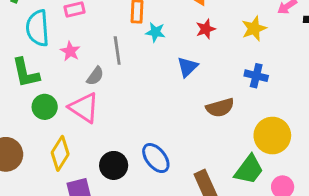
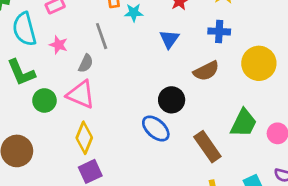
blue cross: (256, 76) -> (219, 31), moved
yellow circle: (272, 136) -> (259, 63), moved
yellow diamond: (60, 153) -> (84, 138), moved
black circle: (114, 165) -> (172, 100), moved

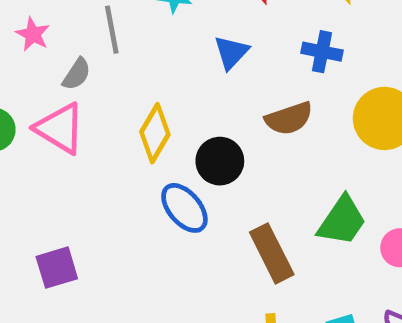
yellow diamond: (84, 138) -> (155, 133), moved

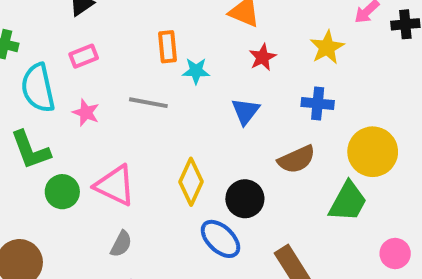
gray line: (112, 30) -> (148, 103), turned -63
gray semicircle: (77, 74) -> (121, 244), moved
green trapezoid: (342, 221) -> (348, 202), moved

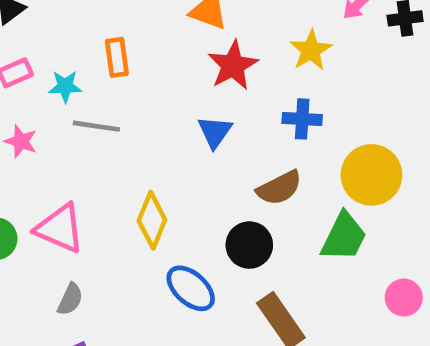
red star: (262, 57) -> (233, 65), size x1.5
cyan star: (196, 71) -> (65, 86), moved
black circle: (245, 199) -> (249, 245), moved

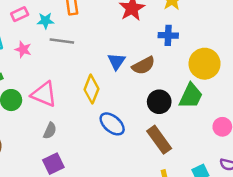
blue triangle: (215, 132) -> (116, 61), moved
brown semicircle: (279, 188) -> (143, 65), moved
black circle: (249, 245) -> (159, 102), moved

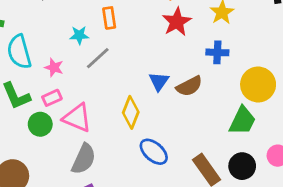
pink rectangle: (20, 14) -> (52, 98), moved
gray line: (62, 41) -> (98, 58), turned -50
black circle: (159, 102) -> (242, 166), moved
gray semicircle: (50, 131) -> (84, 159), size x1.6

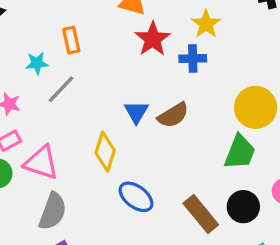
blue cross: (217, 52) -> (193, 59), moved

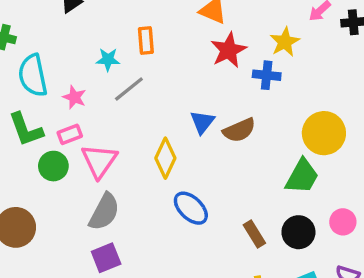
pink triangle: (41, 163) -> (99, 161), turned 39
brown rectangle: (201, 214) -> (254, 234), size x0.7

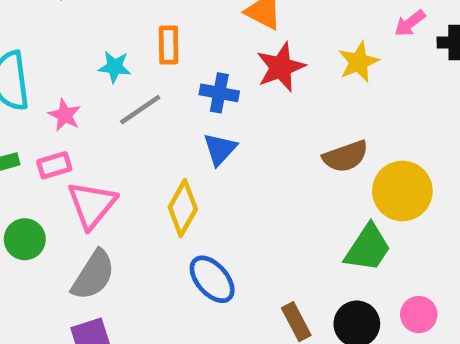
blue cross: (267, 75) -> (219, 93), moved
blue triangle: (202, 122) -> (220, 149), moved
brown semicircle: (239, 130) -> (345, 156), moved
green circle: (53, 166) -> (25, 239), moved

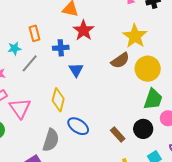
yellow star: (359, 62) -> (135, 36), moved, size x1.4
blue triangle: (220, 149) -> (76, 70), moved
green trapezoid: (368, 248) -> (153, 99), moved
gray semicircle: (93, 275) -> (51, 140), moved

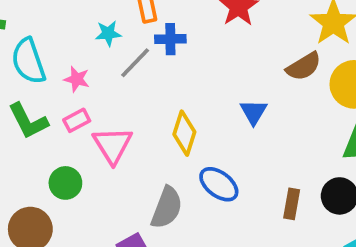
blue cross: (61, 48) -> (170, 39), moved
blue triangle: (76, 70) -> (254, 112), moved
brown rectangle: (118, 135) -> (292, 204), turned 49

